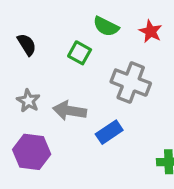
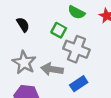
gray cross: (131, 83) -> (76, 49), moved
gray star: (28, 101) -> (24, 63), size x1.5

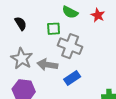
green square: (59, 30) -> (54, 29), turned -32

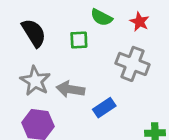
black semicircle: (21, 24) -> (34, 33), size x1.5
gray cross: (70, 46) -> (132, 64), moved

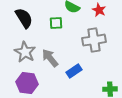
gray cross: (132, 64) -> (94, 40), turned -30
gray arrow: (70, 89) -> (50, 58), turned 42

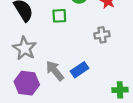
gray cross: (94, 40) -> (102, 35), size x0.6
gray arrow: (50, 58) -> (55, 71), moved

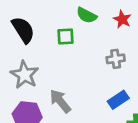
blue rectangle: (80, 70) -> (118, 100), moved

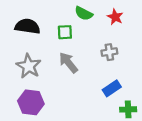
black semicircle: (23, 30) -> (27, 26), turned -50
gray arrow: (60, 101) -> (68, 63), moved

